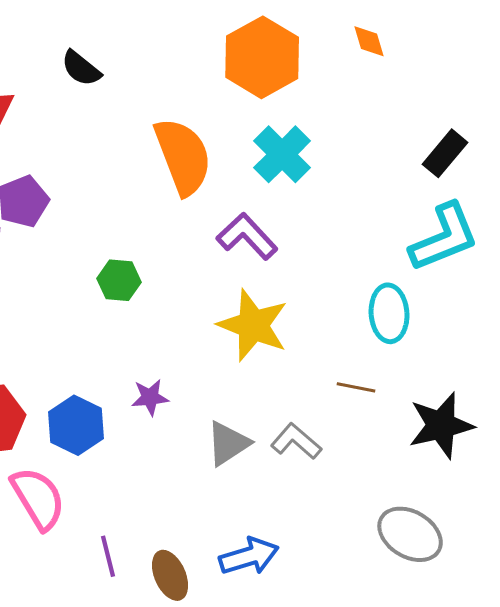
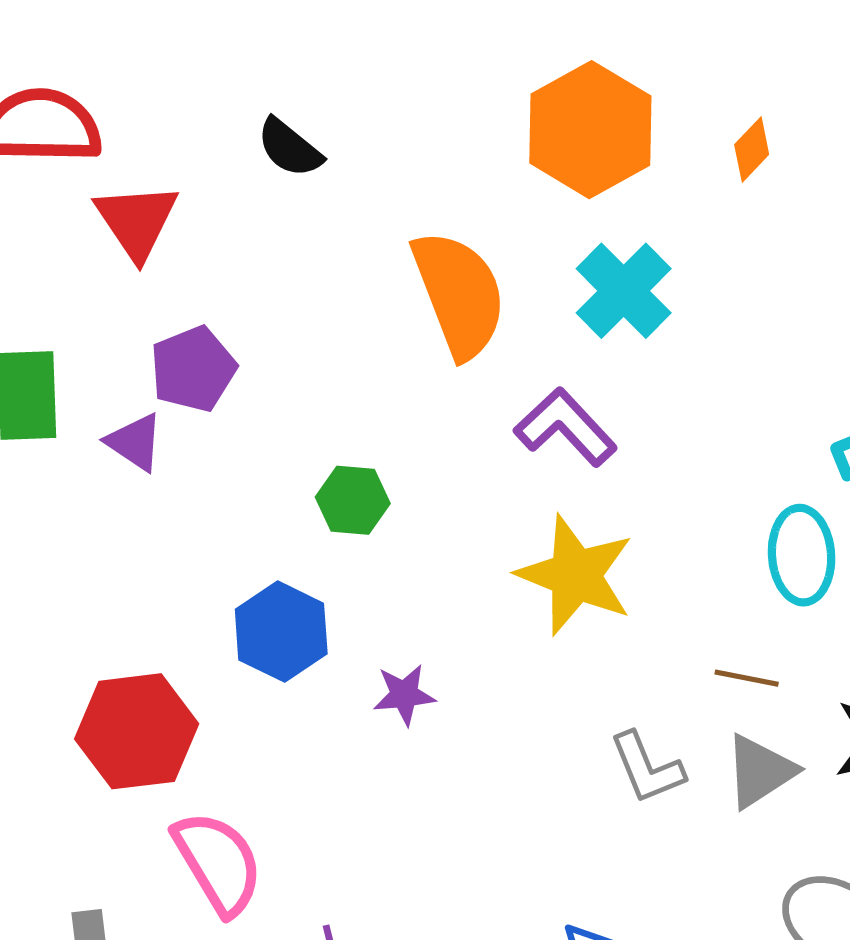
orange diamond: (369, 41) -> (752, 150), moved, turned 60
blue hexagon: (76, 425) -> (281, 632), moved
gray L-shape: (296, 441) -> (647, 768), turned -153
gray triangle: (228, 443) -> (760, 771), moved

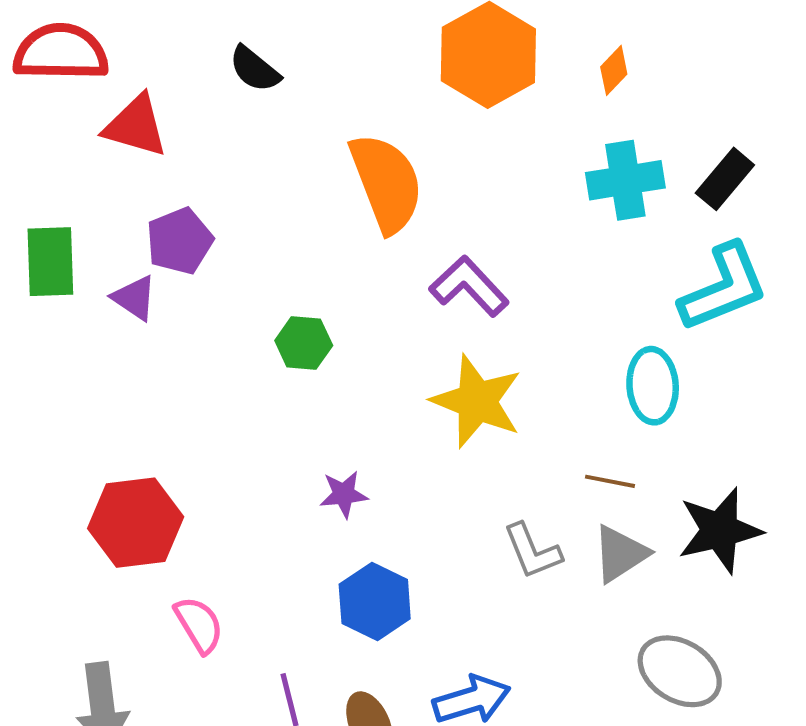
red triangle: (137, 221) -> (136, 126), turned -40
cyan cross: (624, 291) -> (625, 180), moved, turned 36
blue hexagon: (281, 632) -> (375, 602), moved
pink semicircle: (218, 863) -> (199, 625), size x0.7

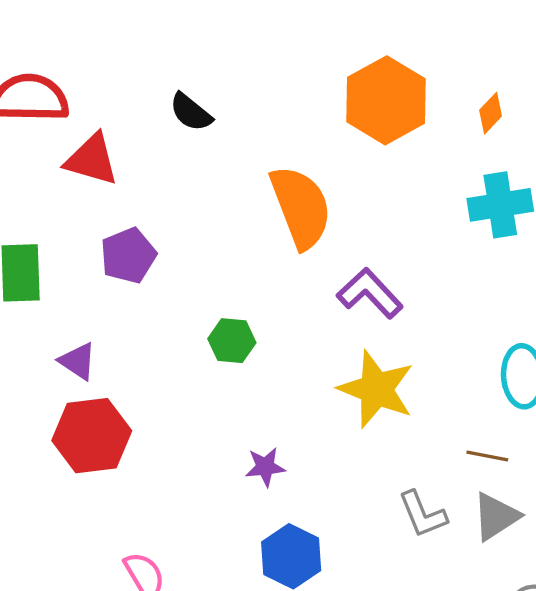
purple triangle: (134, 298) -> (78, 361), moved
red hexagon: (136, 523) -> (92, 436), moved

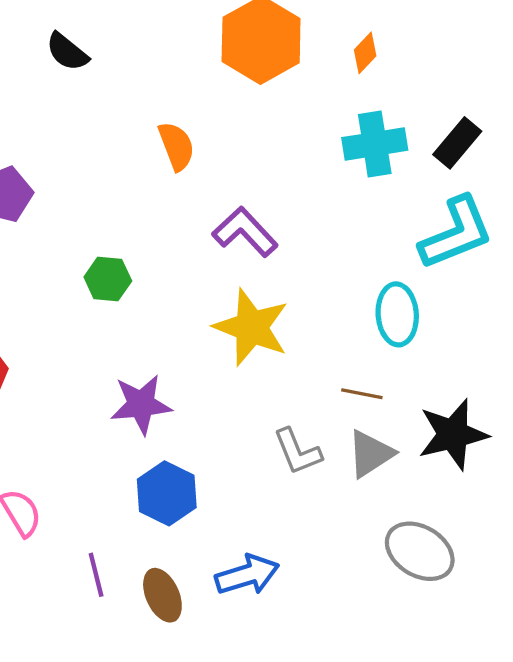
orange semicircle: (301, 207) -> (176, 146), size x0.6
purple star: (265, 467) -> (141, 404), size x1.5

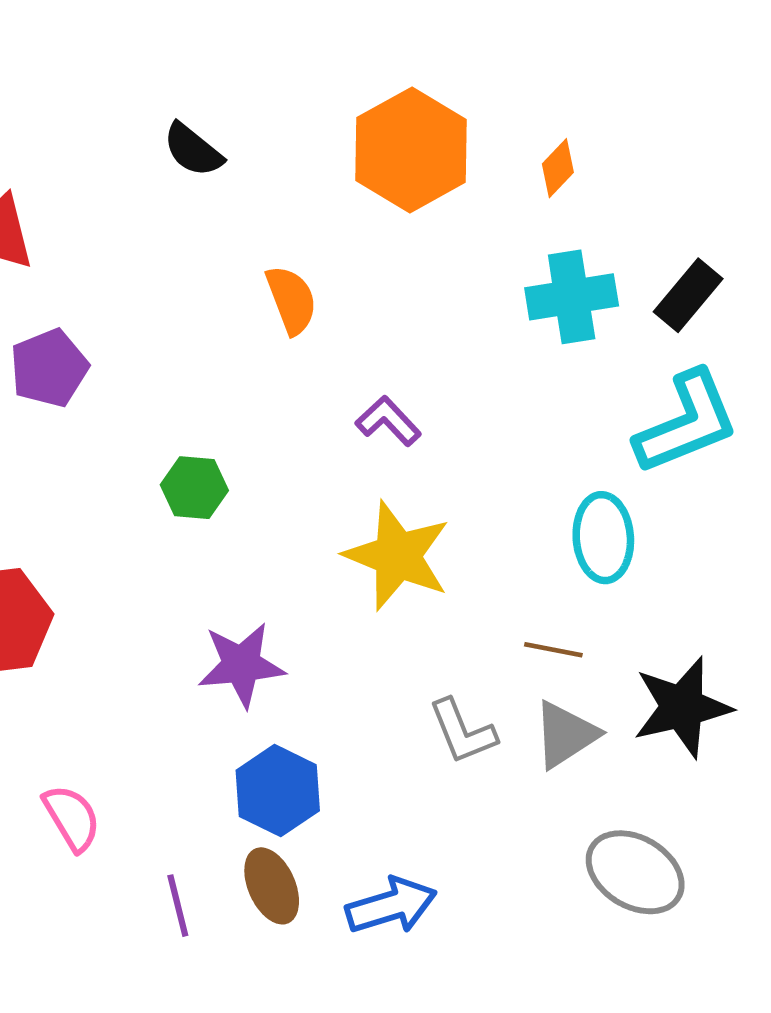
black semicircle: (67, 52) -> (193, 150), moved
purple L-shape: (245, 232) -> (388, 421), size x0.7
brown ellipse: (162, 595) -> (272, 886), moved

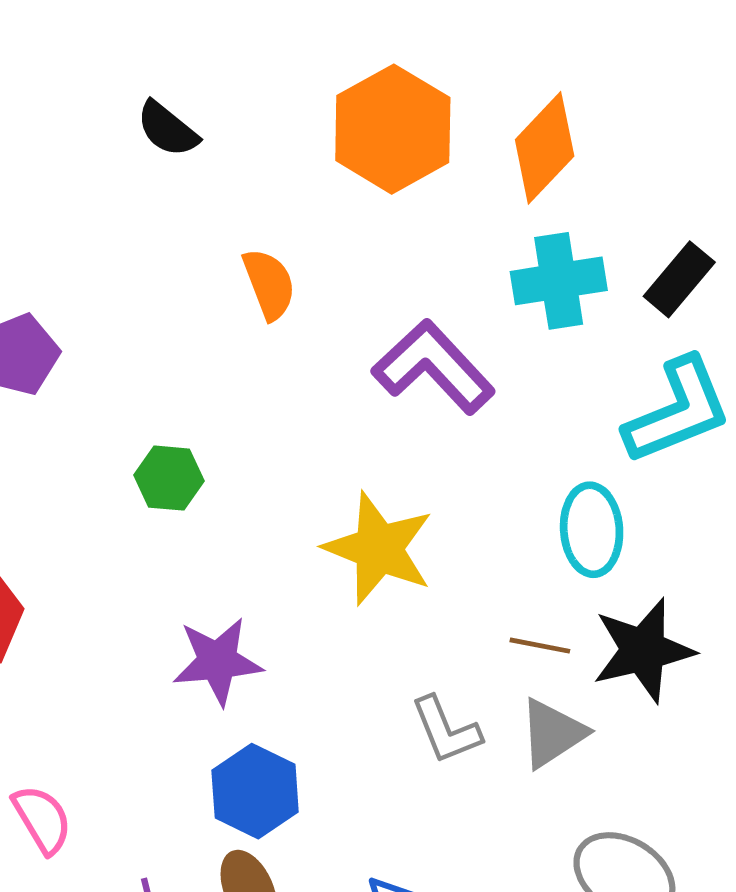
orange diamond: (558, 168) -> (545, 148), size x1.8
purple L-shape: (388, 421) -> (433, 367), moved, size x1.8
black star: (682, 707) -> (643, 650), moved

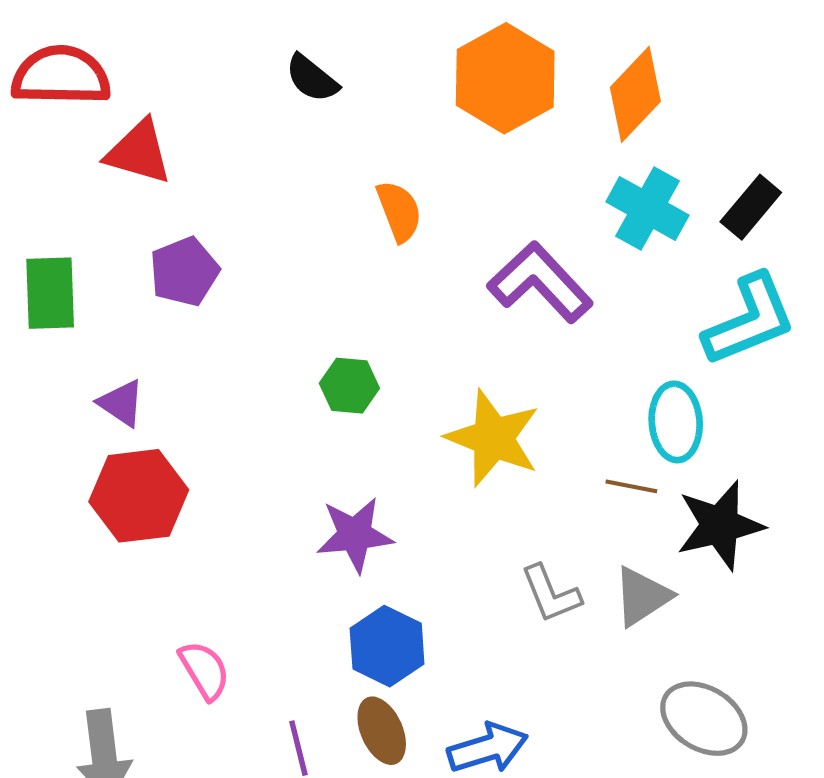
cyan cross: (559, 281) -> (647, 209), turned 38
green hexagon: (169, 478) -> (349, 386), moved
brown line: (540, 646) -> (631, 486), moved

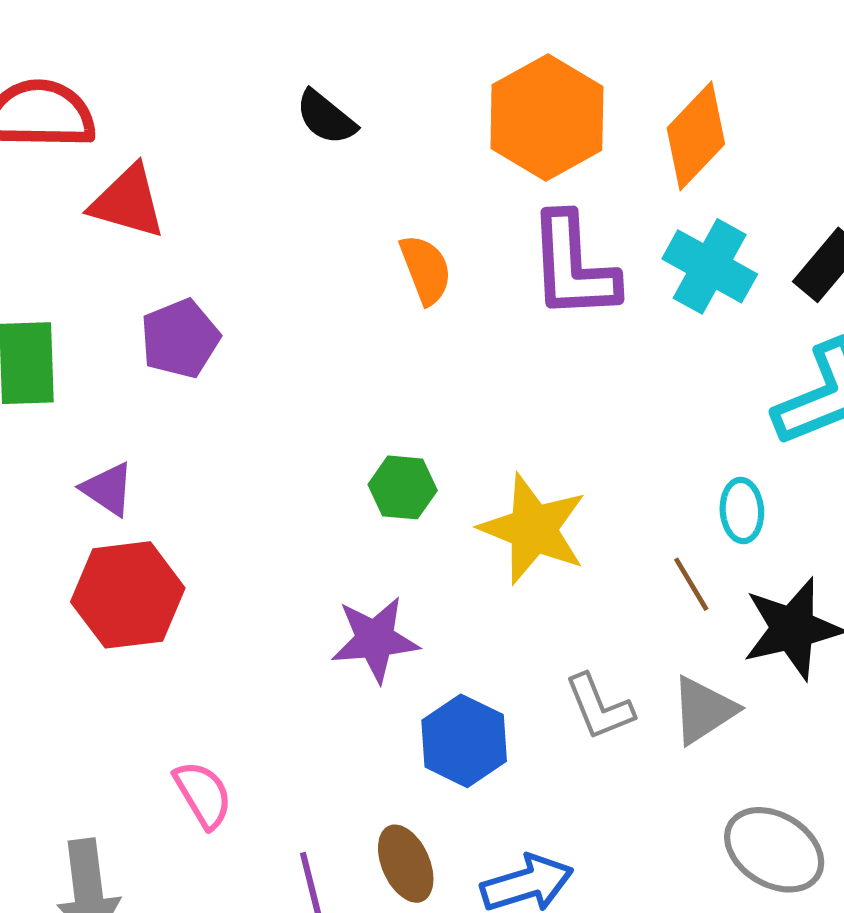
purple L-shape: (540, 282) -> (573, 266), moved, turned -140
green hexagon: (349, 386) -> (403, 487), moved
cyan ellipse: (676, 422) -> (742, 511), size x0.7
brown line: (631, 486) -> (691, 584), turned 48
blue hexagon: (387, 646) -> (464, 741), moved

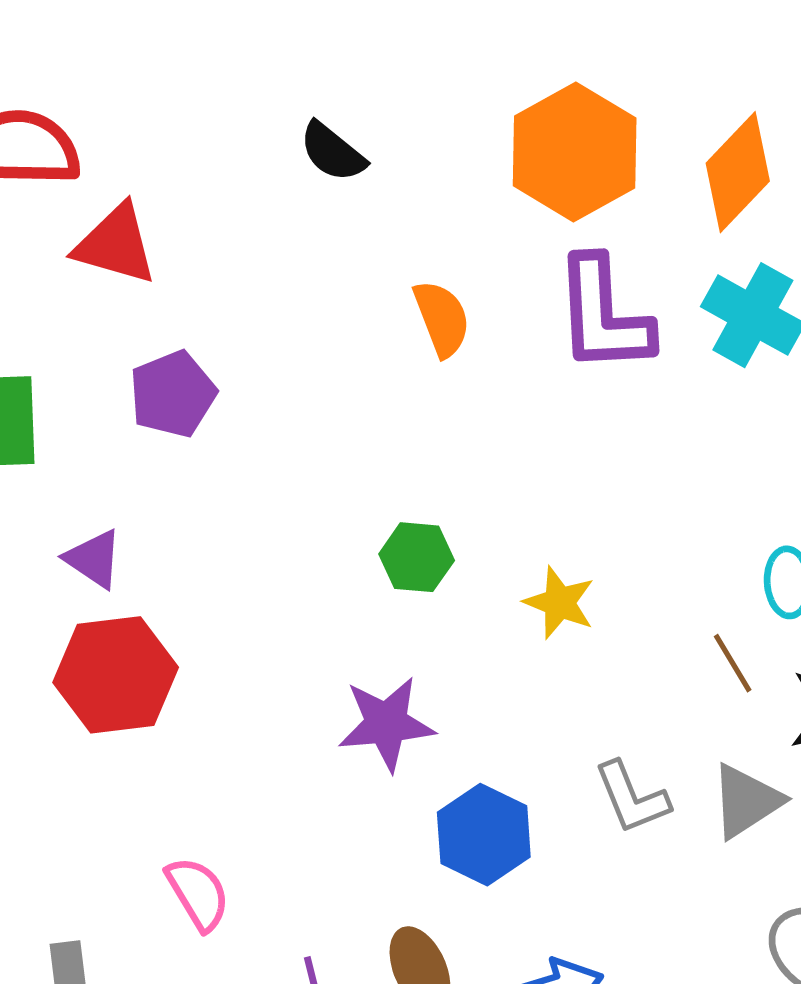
yellow star: (533, 529) -> (560, 603), size x0.6

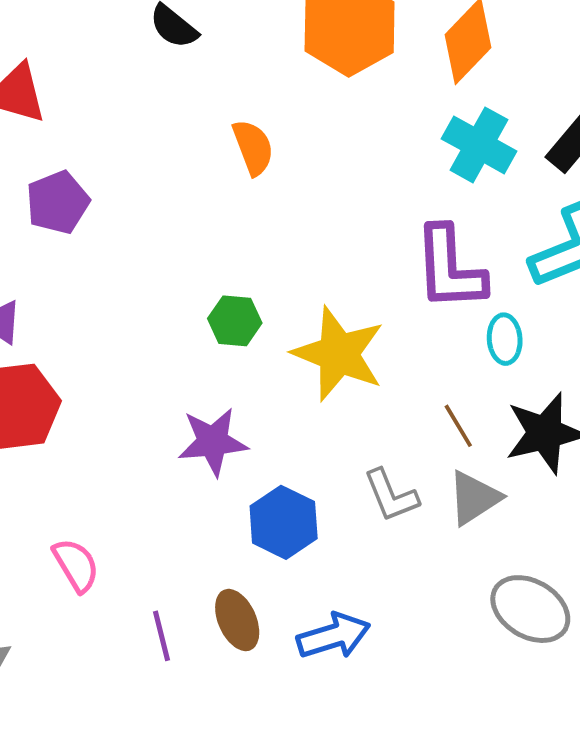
purple L-shape: (603, 315) -> (450, 268), moved
yellow star: (560, 603) -> (339, 354), size x1.8
brown line: (733, 663) -> (458, 426), moved

